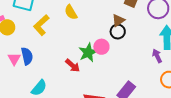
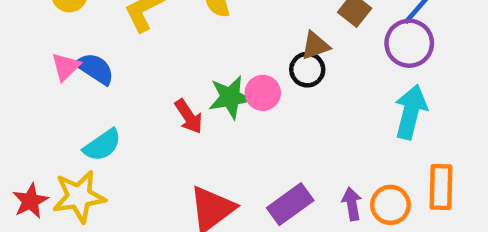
blue semicircle: (27, 56) -> (95, 69), turned -60
purple arrow: (157, 56) -> (352, 204), moved

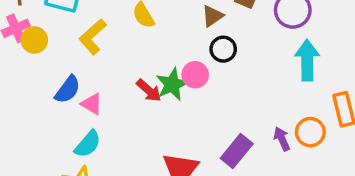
brown triangle: (315, 46) -> (212, 16), moved
pink triangle: (66, 67) -> (92, 104), moved, turned -30
blue semicircle: (95, 69) -> (68, 90), turned 108
red arrow: (189, 116) -> (149, 90), moved

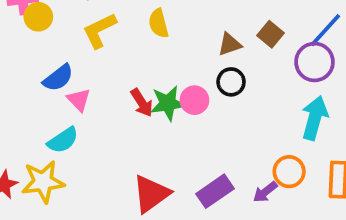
orange circle: (310, 132) -> (289, 172), moved
purple arrow: (282, 139) -> (265, 192), turned -120

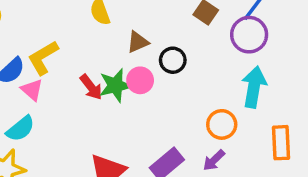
yellow L-shape: (100, 31) -> (43, 58), moved
brown triangle: (230, 44) -> (138, 42), moved
orange circle: (289, 172) -> (222, 124), moved

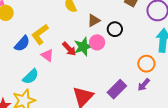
pink triangle: (32, 90) -> (47, 55), moved

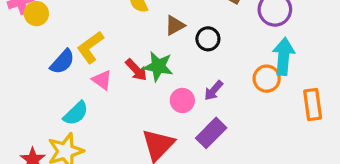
pink circle: (97, 42) -> (182, 100), moved
green star: (83, 47) -> (158, 66), turned 30
orange circle: (146, 64) -> (267, 79), moved
purple arrow: (144, 85) -> (214, 91), moved

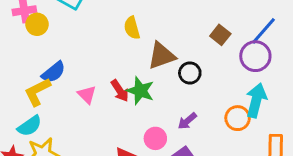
brown triangle: (175, 25) -> (162, 56), size x1.5
yellow L-shape: (90, 47) -> (37, 92), moved
pink circle: (182, 100) -> (155, 138), moved
cyan semicircle: (76, 113) -> (30, 126), moved

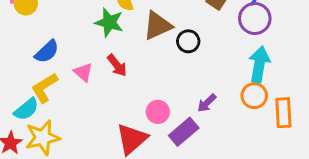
green star: (140, 91) -> (109, 22), moved
yellow L-shape: (37, 92) -> (44, 88), moved
orange circle: (238, 118) -> (254, 96), moved
purple arrow: (187, 121) -> (207, 103), moved

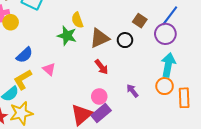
black circle: (188, 41) -> (125, 40), moved
red arrow: (117, 65) -> (101, 67), moved
purple arrow: (207, 103) -> (132, 91), turned 96
purple rectangle: (184, 132) -> (101, 113), moved

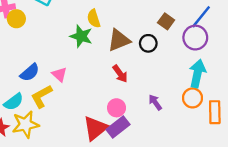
blue semicircle: (25, 55) -> (30, 73), moved
yellow L-shape: (23, 79) -> (42, 96), moved

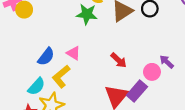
red arrow: (120, 74) -> (119, 60), moved
pink circle: (116, 108) -> (152, 72), moved

